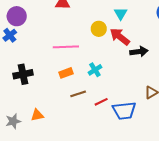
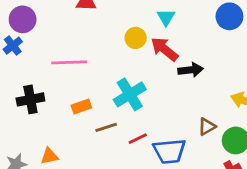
pink line: (66, 47) -> (69, 62), moved
cyan cross: (95, 70) -> (130, 94), size x1.6
orange rectangle: (66, 73) -> (81, 107), moved

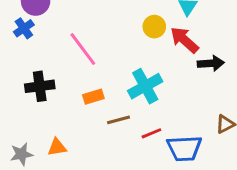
pink line: (69, 62) -> (83, 49), turned 52

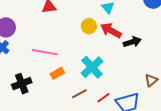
pink line: (83, 49) -> (45, 52), turned -30
orange rectangle: (93, 97) -> (57, 73), moved

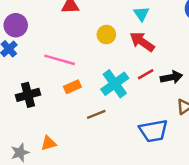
yellow circle: (89, 26) -> (106, 35), moved
black arrow: (132, 42) -> (171, 77), moved
red line: (103, 98) -> (146, 74), moved

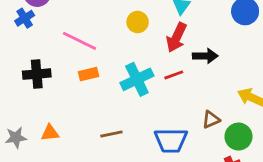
red arrow: (142, 42) -> (176, 37), turned -110
black arrow: (171, 77) -> (205, 56), moved
brown line: (96, 114) -> (111, 134), moved

